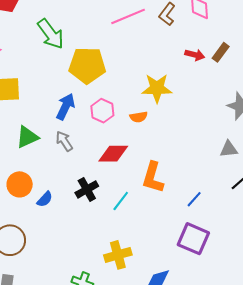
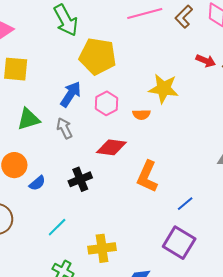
cyan line: (121, 201) -> (57, 227), moved

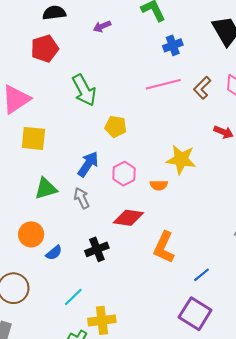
yellow pentagon: (98, 56) -> (116, 127), size x0.6
yellow cross: (102, 248) -> (102, 320), moved

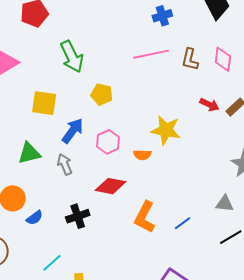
brown L-shape: (202, 88) -> (190, 59), turned -35
yellow square: (33, 138) -> (44, 103), moved
blue line: (202, 275) -> (182, 223), moved

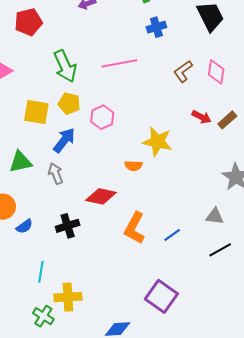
pink line: (151, 54) -> (119, 63), moved
brown L-shape: (190, 59) -> (183, 71), turned 40
yellow pentagon: (102, 94) -> (69, 104), moved
pink hexagon: (108, 142) -> (102, 117), moved
cyan line: (52, 263) -> (41, 272), turned -40

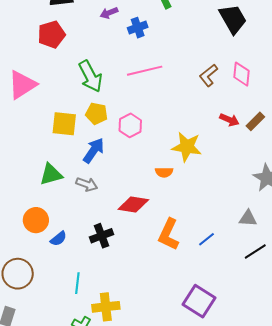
blue cross: (156, 27) -> (138, 28), moved
gray arrow: (56, 174) -> (87, 184), turned 135

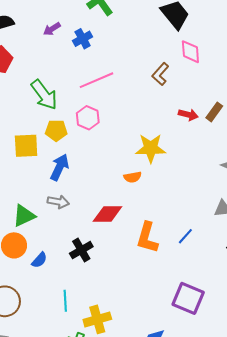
pink diamond: (242, 74) -> (190, 52), moved
pink hexagon: (130, 125) -> (88, 118), moved
green triangle: (51, 174) -> (24, 216), moved

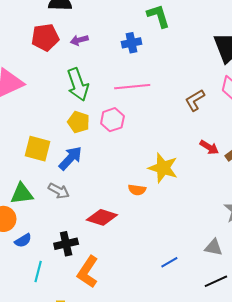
purple arrow: (52, 29) -> (79, 40), moved
yellow square: (26, 146) -> (38, 149), moved
orange L-shape: (147, 238) -> (88, 272), moved
cyan line: (65, 301) -> (38, 271), moved

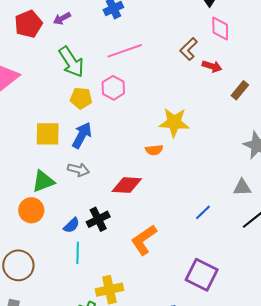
red arrow: (209, 147) -> (212, 66), moved
blue semicircle: (23, 241) -> (72, 225), moved
orange L-shape: (88, 272) -> (144, 240), moved, turned 36

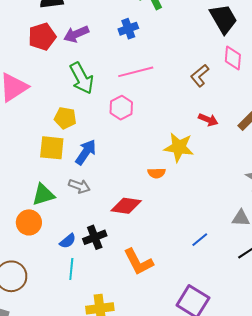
purple arrow: (62, 18) -> (76, 34), size x1.4
red arrow: (212, 66) -> (208, 120), moved
yellow pentagon: (81, 98) -> (65, 118), moved
orange L-shape: (144, 240) -> (138, 262), turned -88

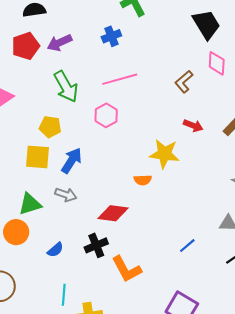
black cross: (95, 237) -> (96, 245), moved
cyan line: (71, 269) -> (64, 295), moved

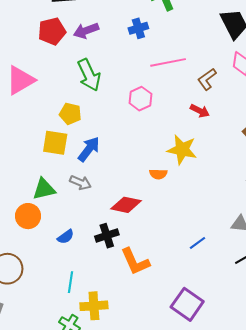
pink line: (120, 79) -> (168, 62), moved
pink hexagon: (106, 115) -> (140, 99), moved
red arrow: (193, 126) -> (200, 111), moved

